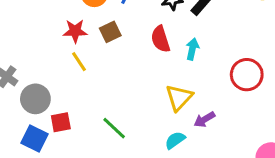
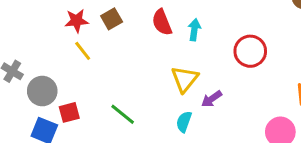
cyan semicircle: (175, 140) -> (184, 122), turned -30

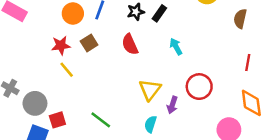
cyan arrow: (194, 30) -> (176, 47), moved, turned -35
red circle: (250, 51) -> (199, 87), moved
purple arrow: (212, 99) -> (172, 105), turned -35

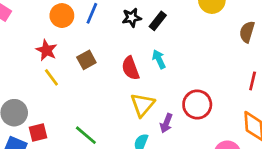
brown square: (89, 43) -> (86, 60), moved
red semicircle: (130, 44) -> (130, 68), moved
red star: (61, 45) -> (47, 50), turned 30
cyan arrow: (176, 47) -> (159, 59), moved

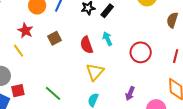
yellow line: (51, 77) -> (19, 51), moved
red circle: (197, 105) -> (141, 52), moved
purple arrow: (166, 123) -> (130, 94), moved

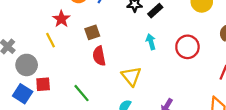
red semicircle: (87, 45) -> (99, 56), moved
red circle: (141, 52) -> (187, 47), moved
yellow triangle: (95, 72) -> (131, 76), turned -30

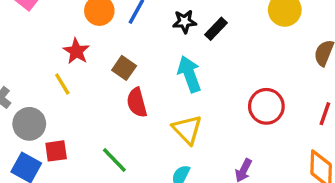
brown square: (92, 32) -> (124, 68), turned -32
cyan arrow: (151, 42) -> (189, 74), moved, size x1.5
red circle: (187, 47) -> (266, 106), moved

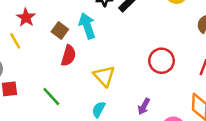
cyan arrow: (189, 74) -> (87, 26), moved
red semicircle: (137, 103) -> (68, 56), turned -150

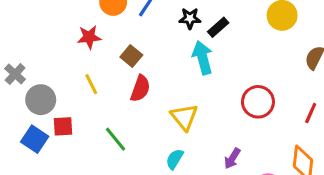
red star: (26, 18) -> (89, 37), turned 30
cyan arrow: (87, 26) -> (203, 58), moved
yellow line: (15, 41) -> (91, 84), moved

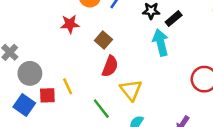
yellow line: (91, 84) -> (68, 86), moved
yellow triangle: (184, 117) -> (131, 90), moved
green line: (115, 139) -> (101, 109), moved

